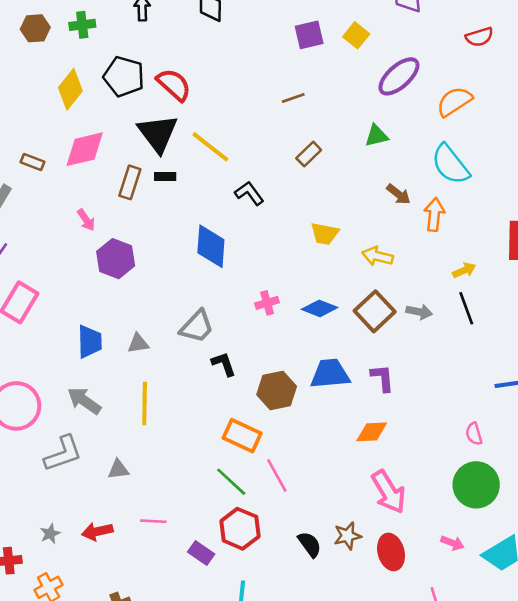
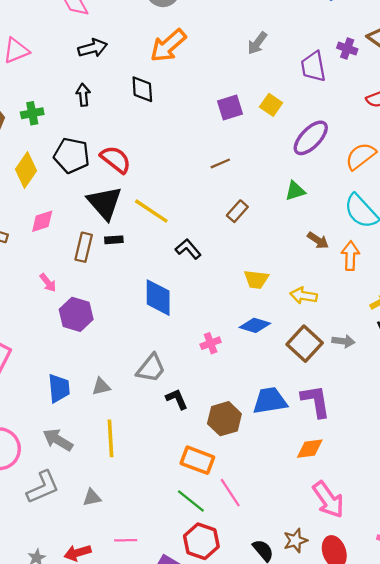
pink diamond: (85, 149) -> (42, 221), size x0.7
blue diamond: (320, 308) -> (255, 325), moved
purple L-shape: (382, 378) -> (316, 401), size x1.4

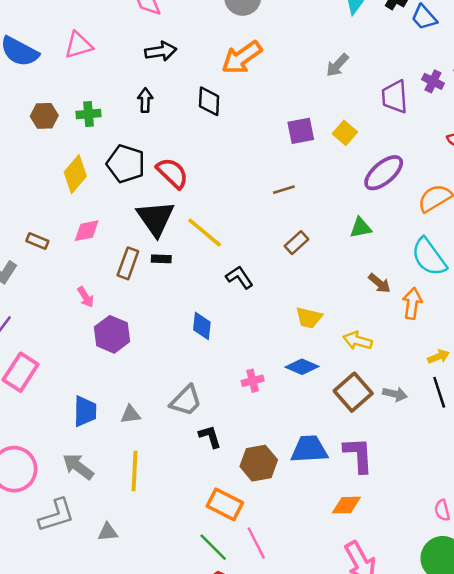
blue diamond: (158, 298) -> (202, 326), size x0.7

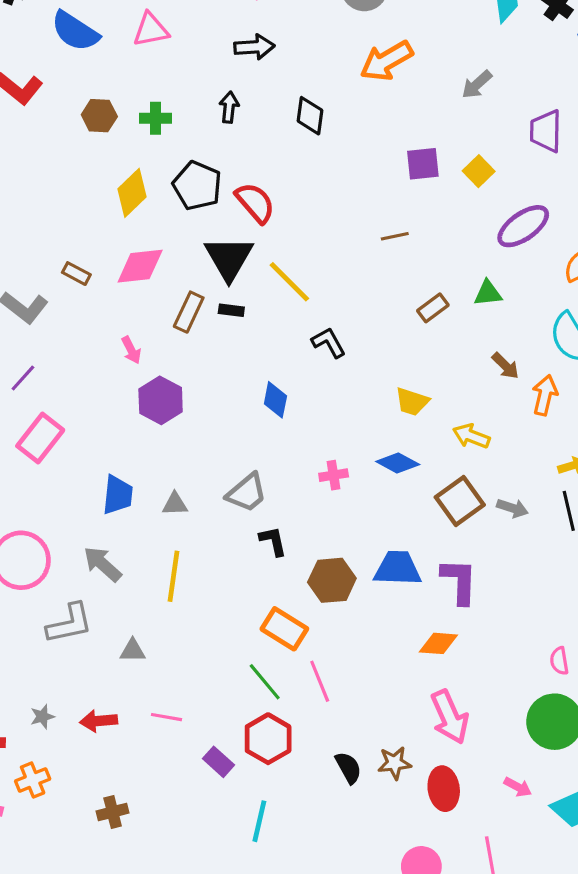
orange arrow: (242, 57) -> (386, 61), moved
pink diamond: (87, 231) -> (140, 266), size x1.4
brown rectangle: (297, 243) -> (433, 308), moved

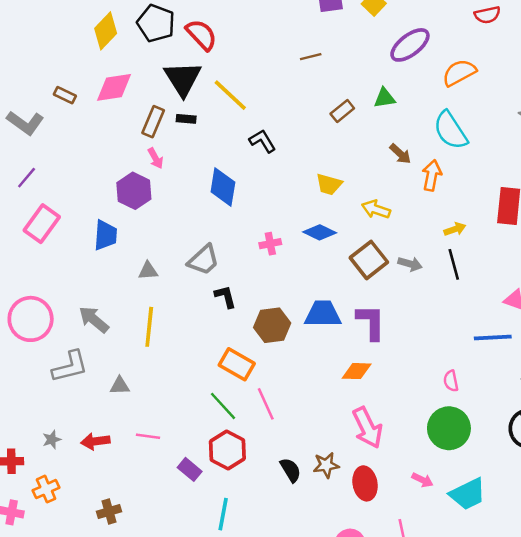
pink arrow: (131, 350) -> (156, 158), moved
blue diamond: (275, 400) -> (223, 187), size x1.4
blue trapezoid: (118, 495) -> (105, 235), moved

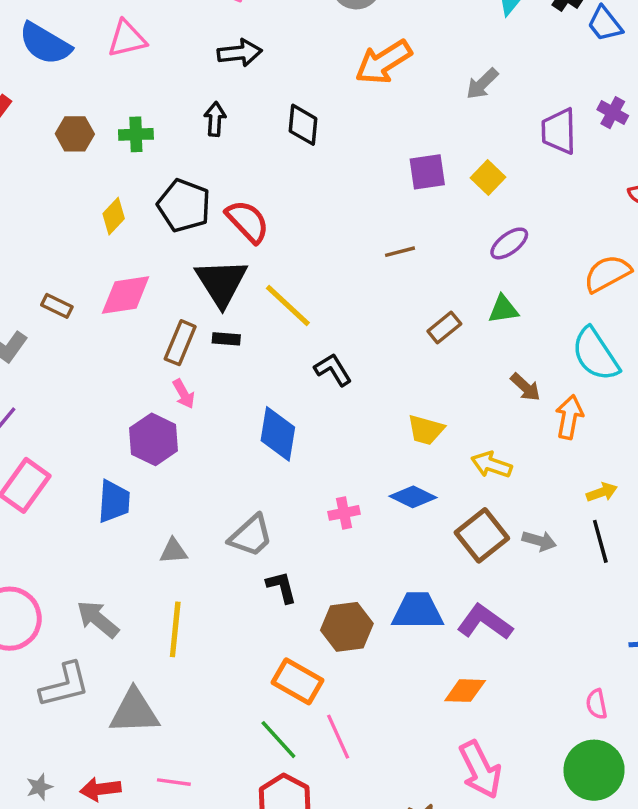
yellow diamond: (106, 31) -> (114, 216), size x0.7
purple ellipse: (410, 45) -> (509, 243), moved, size x0.7
purple L-shape: (371, 322) -> (485, 622), turned -54
gray triangle: (120, 386) -> (134, 712), size x1.8

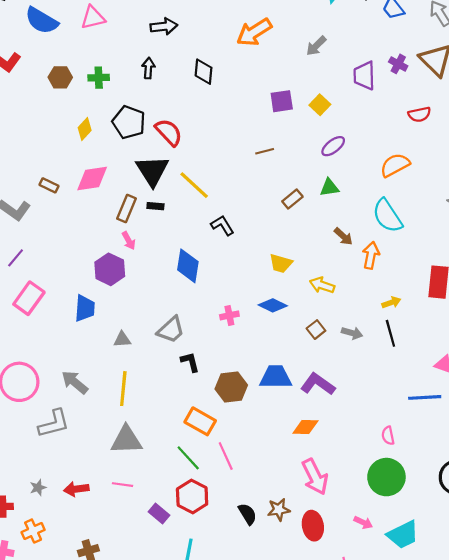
brown square: (482, 535) -> (316, 330), size x0.6
gray triangle: (134, 712) -> (126, 440), moved

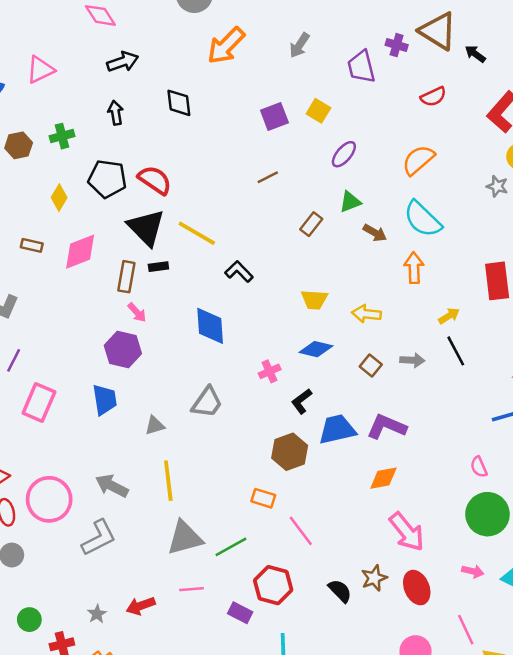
brown rectangle: (49, 185) -> (32, 245), moved
brown arrow: (343, 236) -> (375, 233), moved
black L-shape: (190, 362) -> (302, 401), moved, turned -100
orange rectangle: (200, 421) -> (263, 498), size x0.7
green line: (188, 458) -> (231, 547), moved, turned -64

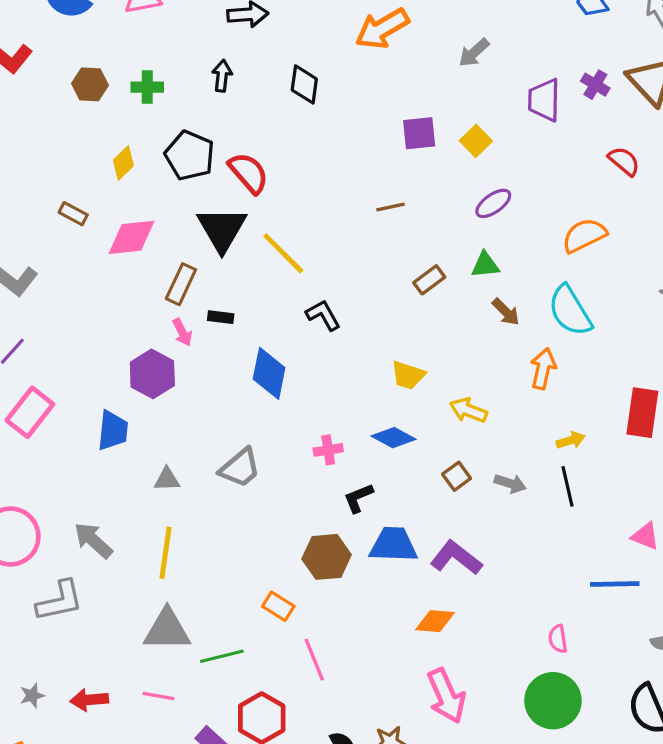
red semicircle: (433, 97) -> (624, 161), turned -130
black rectangle: (158, 267) -> (221, 317), moved

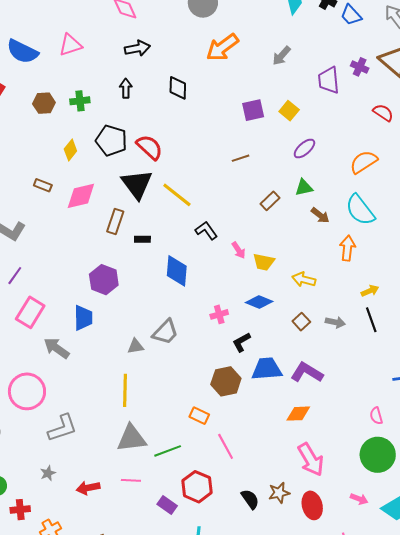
pink arrow: (182, 332) -> (239, 250), moved
gray triangle: (167, 479) -> (136, 346), moved
gray arrow: (93, 540) -> (57, 348), moved
gray star: (32, 696) -> (48, 473), moved

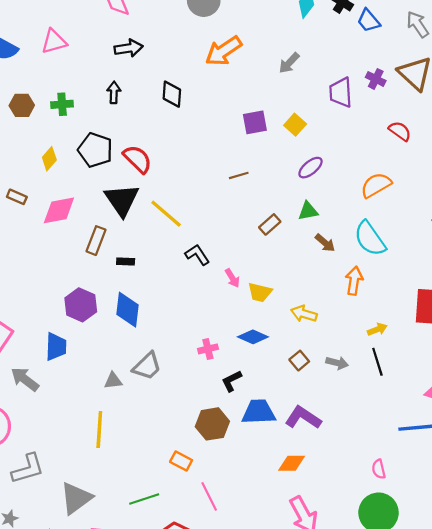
blue diamond: (177, 271) -> (127, 310), moved
gray triangle: (131, 438) -> (76, 498), moved, turned -32

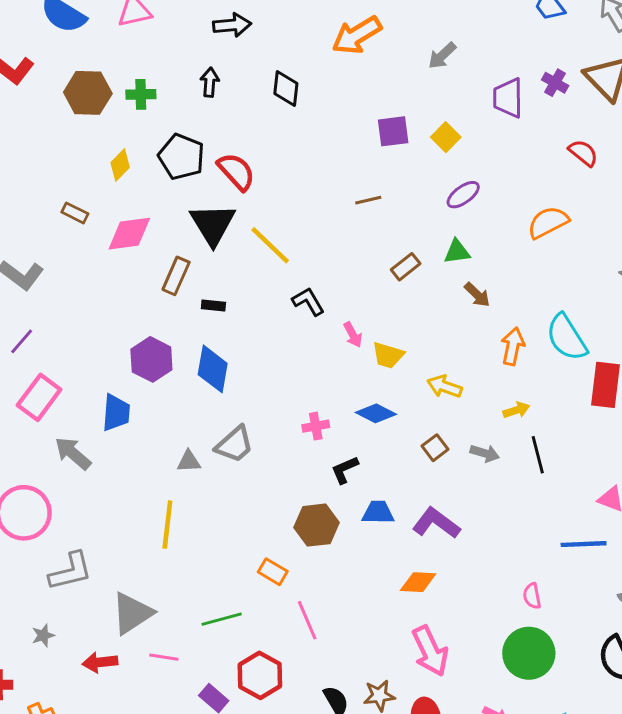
brown hexagon: (22, 105) -> (88, 93), size x1.4
cyan semicircle: (370, 239) -> (567, 337), moved
yellow arrow: (377, 329) -> (516, 410), moved
blue trapezoid: (259, 412) -> (378, 512), size x0.7

